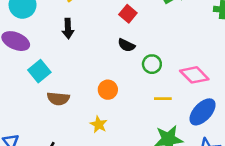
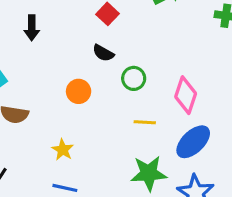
pink diamond: (194, 75) -> (186, 95), turned 60
orange circle: (108, 90) -> (79, 91), moved

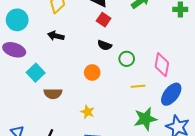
black arrow: (32, 28) -> (56, 36), turned 112

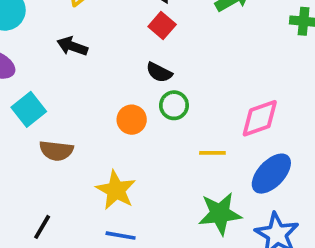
green circle: (127, 59) -> (174, 105), moved
pink diamond: (162, 65) -> (260, 118), turned 55
yellow star: (88, 112) -> (116, 190), size x1.5

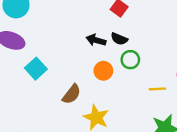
black arrow: (72, 46) -> (96, 40), moved
brown semicircle: (56, 151) -> (72, 94), moved, turned -55

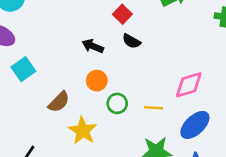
black semicircle: (119, 39) -> (131, 41), moved
green circle: (130, 60) -> (117, 103), moved

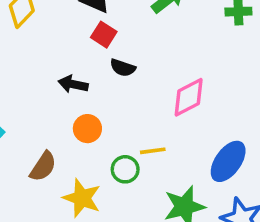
pink diamond: (189, 85) -> (189, 97), moved
green circle: (117, 103) -> (125, 169), moved
yellow line: (153, 108) -> (153, 151), moved

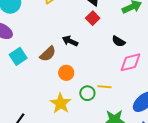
black semicircle: (123, 68) -> (119, 41), moved
orange circle: (87, 129) -> (66, 73), moved
brown semicircle: (43, 167) -> (48, 54), moved

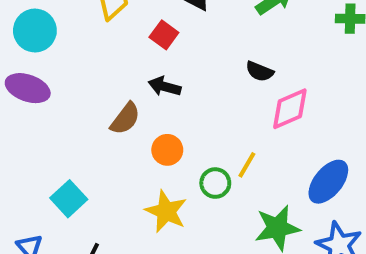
red square: (93, 18) -> (164, 35), moved
cyan square: (18, 56) -> (69, 199), moved
yellow line: (105, 87) -> (247, 165), turned -56

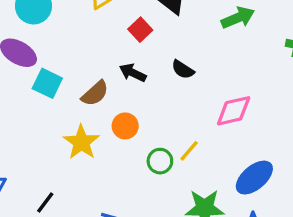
black semicircle: (260, 71) -> (183, 69), moved
cyan square: (69, 199) -> (47, 83), moved, turned -32
yellow star: (166, 211) -> (81, 142), moved

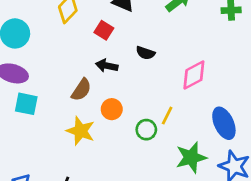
cyan square: (47, 83) -> (26, 104), moved
blue ellipse: (254, 178) -> (224, 123), turned -60

